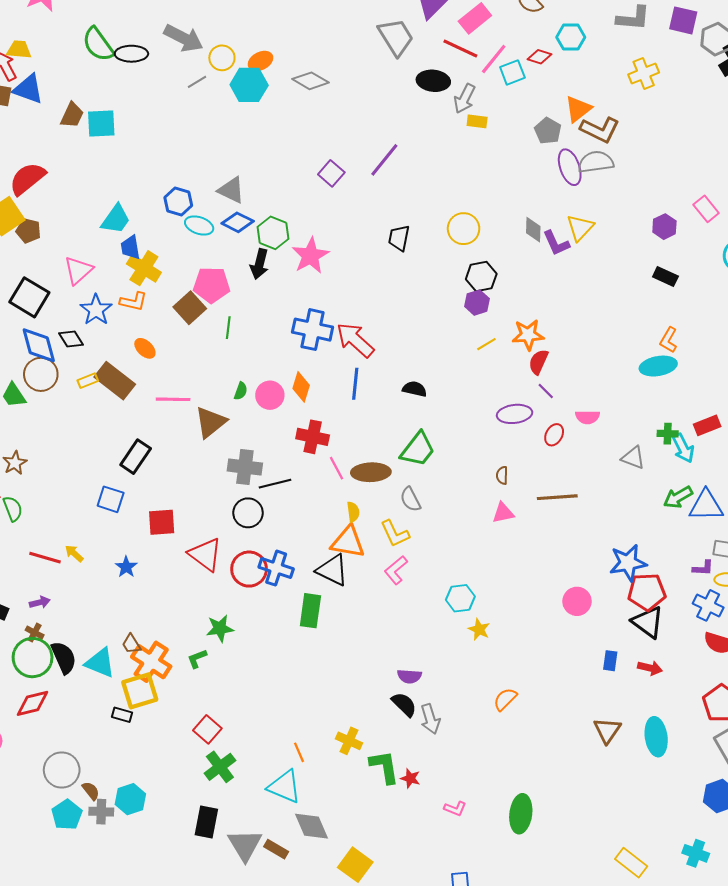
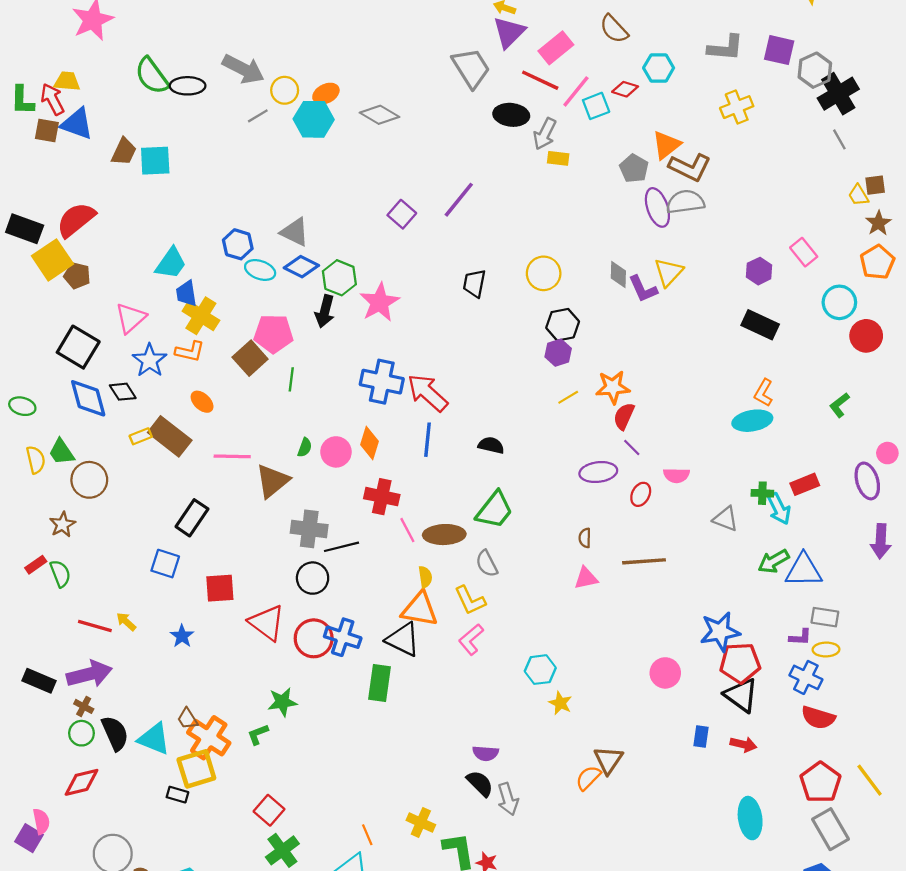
black rectangle: (665, 277) -> (760, 325), size x1.4
brown circle: (41, 374) -> (89, 480), moved
purple arrow: (40, 602) -> (89, 674), size x2.0
green circle: (33, 658) -> (81, 733), size x0.6
brown triangle: (607, 730) -> (608, 760), moved

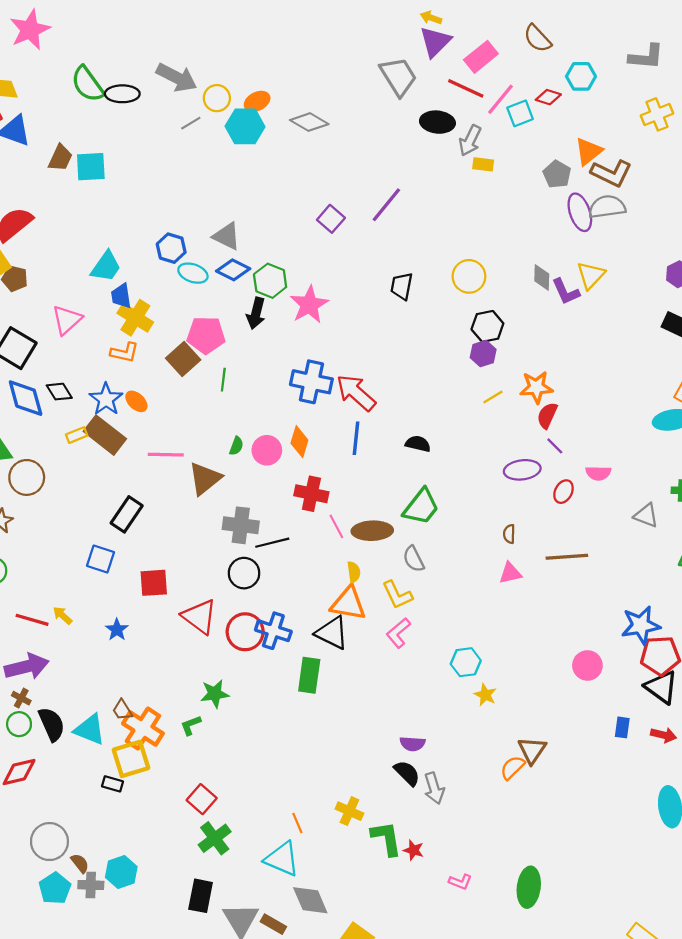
blue star: (150, 360) -> (106, 399), moved

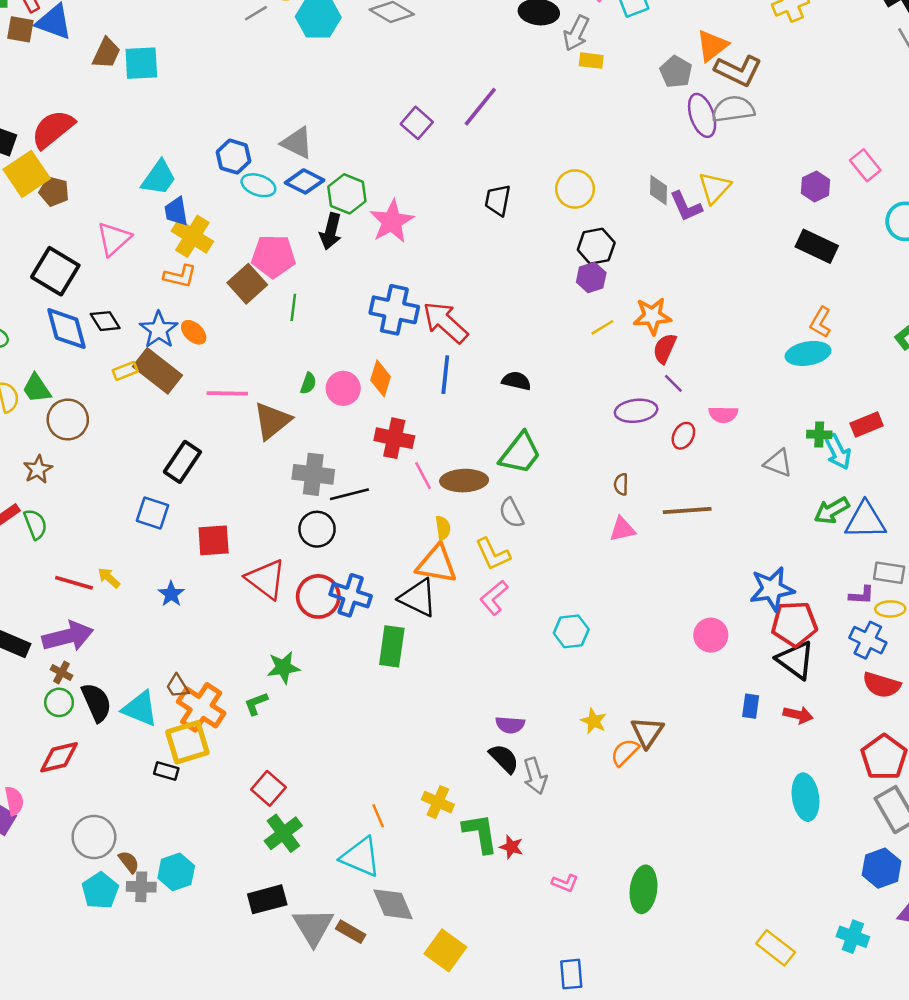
yellow star: (485, 695) -> (594, 721), moved
black rectangle: (201, 896) -> (267, 899), turned 64

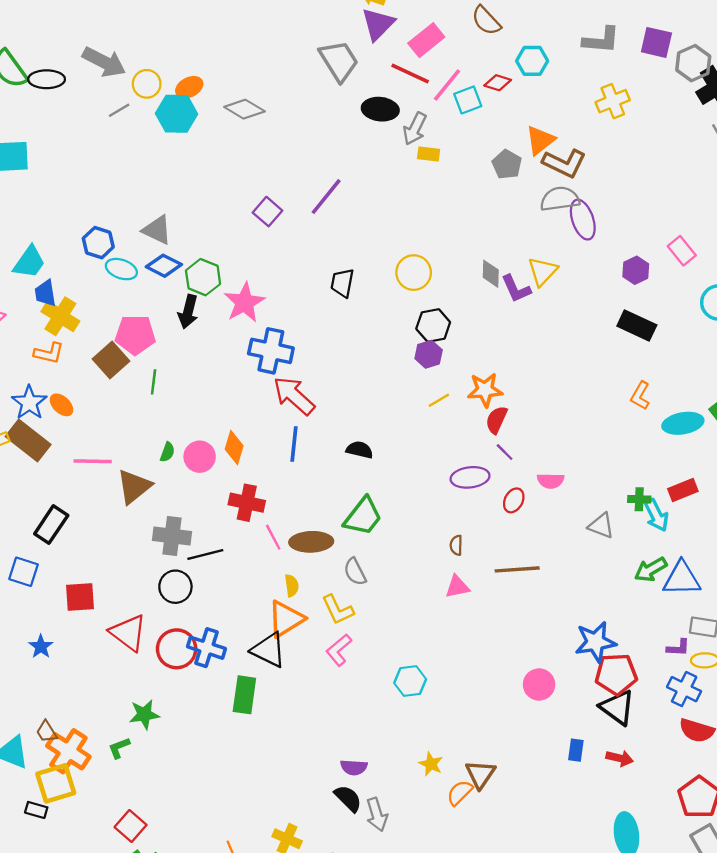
purple ellipse: (702, 115) -> (583, 220), moved
blue cross: (394, 310) -> (271, 351), moved
cyan ellipse: (808, 353) -> (683, 423), moved
orange triangle: (437, 564) -> (286, 619), turned -42

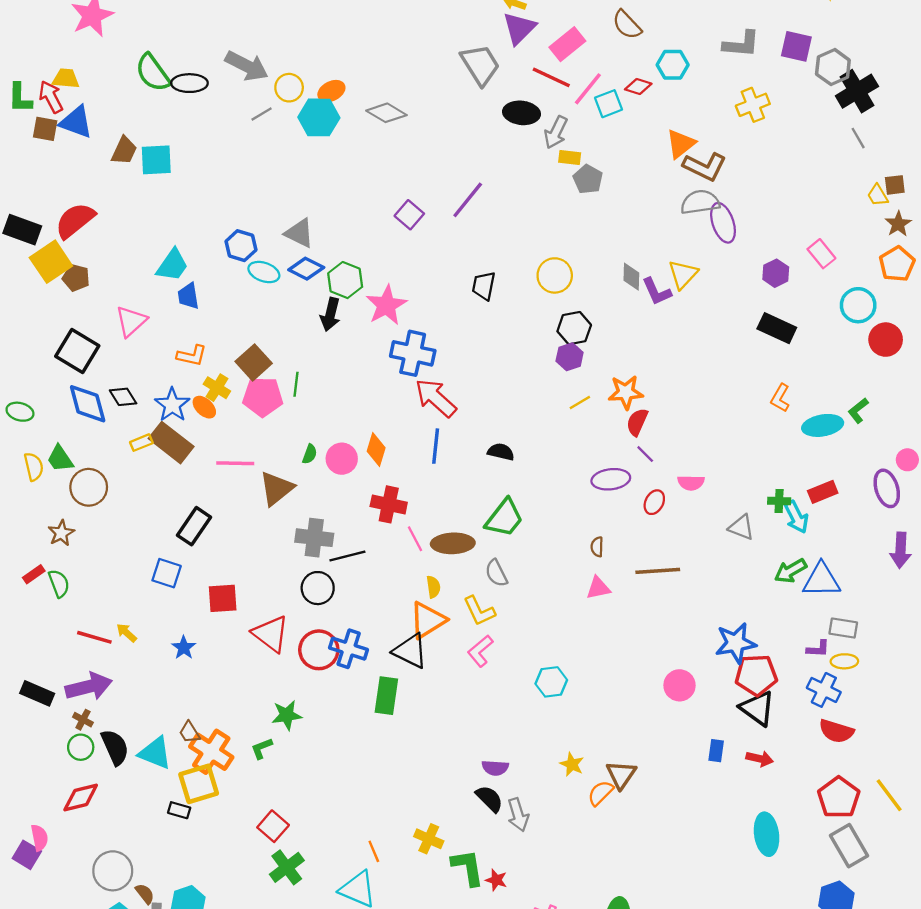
gray pentagon: (507, 164) -> (588, 179), moved
yellow cross: (60, 316) -> (217, 388), moved, size x0.7
pink pentagon: (135, 335) -> (263, 397), moved

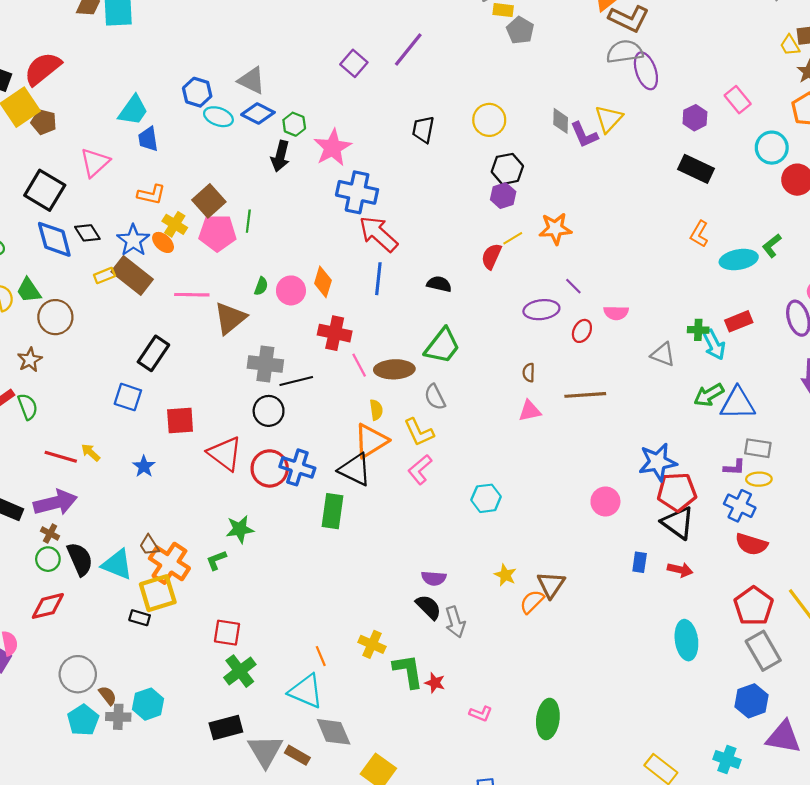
green hexagon: (345, 280) -> (294, 124), size x0.7
red semicircle: (637, 422) -> (491, 256), moved
red square: (273, 826) -> (227, 633), turned -32

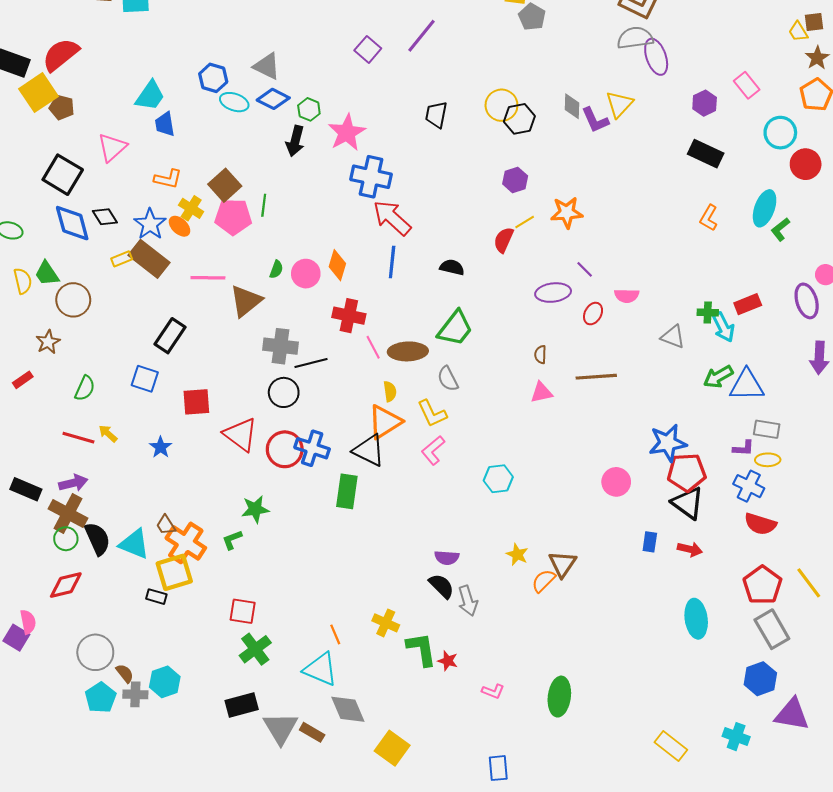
black hexagon: (507, 169) -> (519, 119), moved
cyan ellipse: (739, 260) -> (765, 208), moved, turned -60
green semicircle: (28, 407) -> (85, 388), moved, turned 45
purple arrow: (55, 503) -> (73, 483), size x0.7
brown cross: (50, 533) -> (68, 513), size x2.0

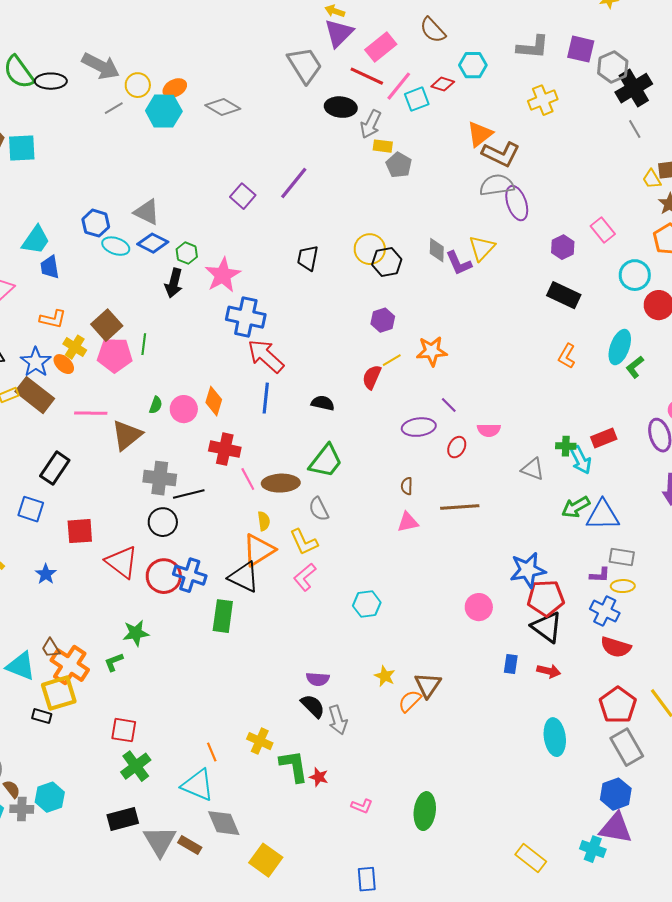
purple triangle: (792, 714) -> (616, 828), moved

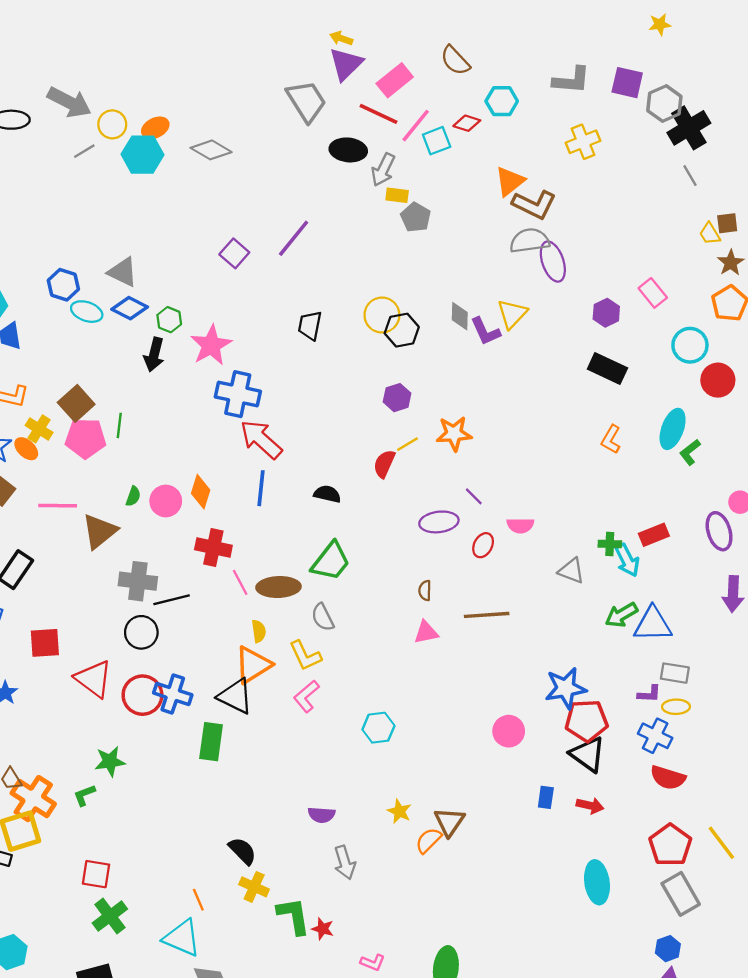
black semicircle: (313, 706) -> (242, 851), moved
blue hexagon: (616, 794) -> (668, 949), size x0.7

